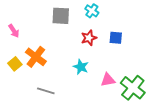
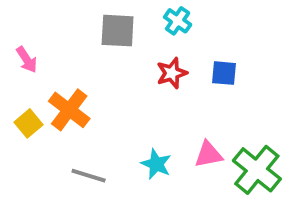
cyan star: (81, 67) -> (156, 164), moved

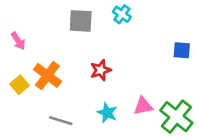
red star: (172, 73) -> (101, 70), moved
blue square: (224, 73) -> (182, 50), moved

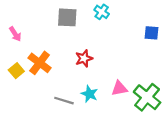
blue square: (182, 50) -> (152, 33), moved
gray line: (61, 121) -> (64, 101), moved

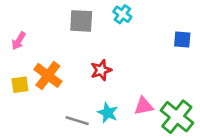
pink arrow: (15, 34) -> (19, 41), turned 64
yellow square: (16, 71) -> (20, 85), turned 32

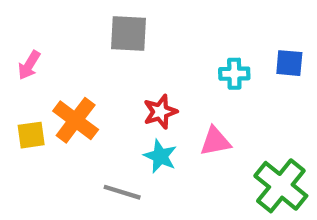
cyan cross: (122, 14) -> (234, 74), moved, turned -36
pink triangle: (144, 106) -> (215, 141), moved
cyan star: (108, 113) -> (160, 156), moved

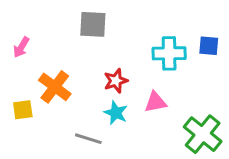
cyan cross: (234, 74) -> (169, 53), size x1.5
yellow square: (31, 135) -> (23, 110), moved

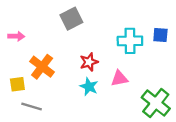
gray square: (93, 24) -> (71, 19), turned -30
pink arrow: (21, 47) -> (16, 36), turned -119
gray line: (88, 139) -> (32, 107), moved

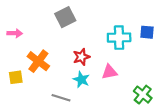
green cross: (156, 103) -> (143, 95), size x0.7
gray line: (32, 107) -> (61, 98), moved

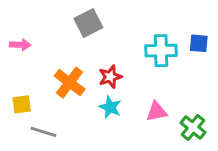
orange cross: (38, 61) -> (70, 83), moved
pink triangle: (109, 72) -> (157, 112), moved
gray line: (61, 98) -> (43, 132), moved

